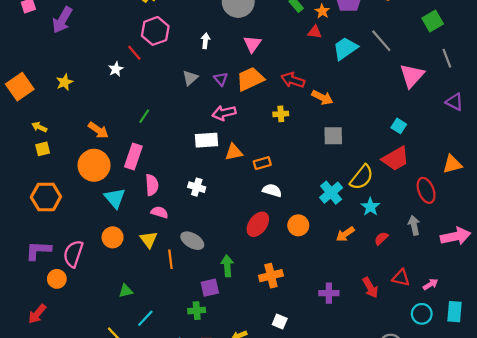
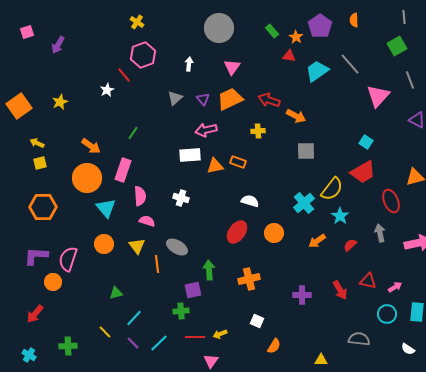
purple arrow: (62, 20) -> (58, 45), size x0.7
orange rectangle: (262, 163) -> (238, 162), moved, turned 35

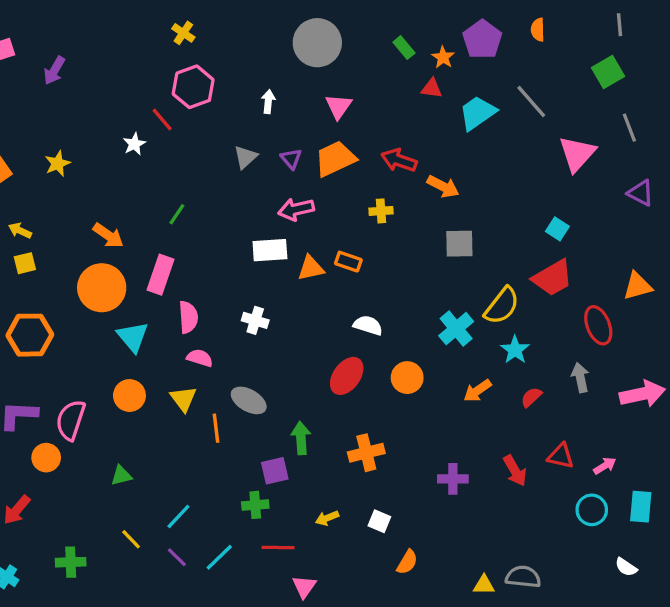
green triangle: (116, 293) -> (121, 476), moved
yellow arrow: (220, 334) -> (327, 518), moved
gray semicircle: (359, 339) -> (523, 577), moved

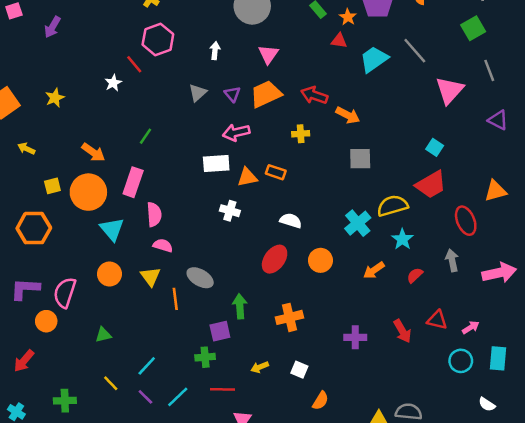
yellow square: (25, 263) -> (52, 186), moved
yellow semicircle: (502, 306) -> (392, 206), turned -144
white cross: (255, 320) -> (230, 211), moved

